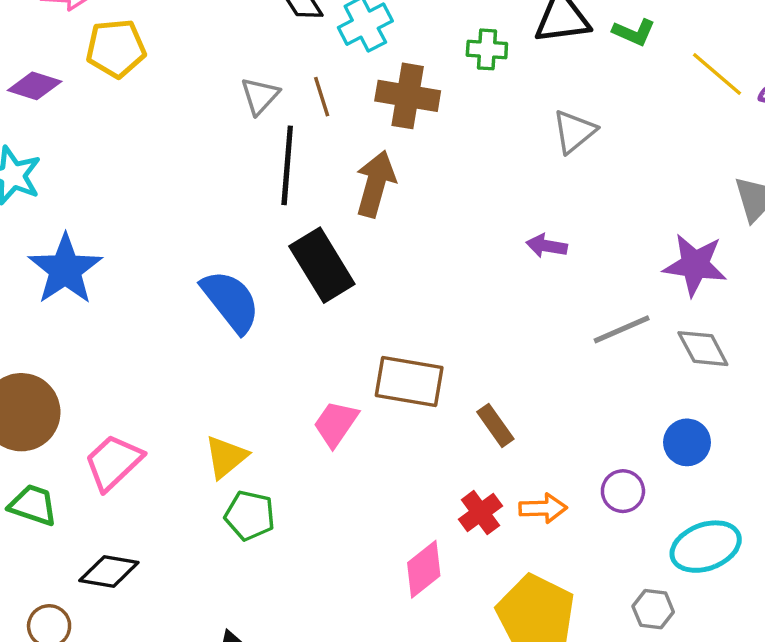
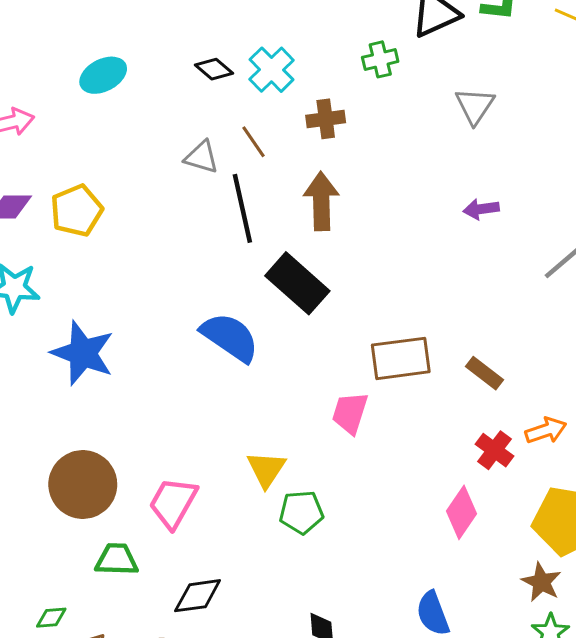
yellow pentagon: (116, 48) -> (77, 211), moved
gray triangle: (260, 96) -> (201, 157), turned -39
brown cross: (408, 96) -> (326, 119), size x0.7

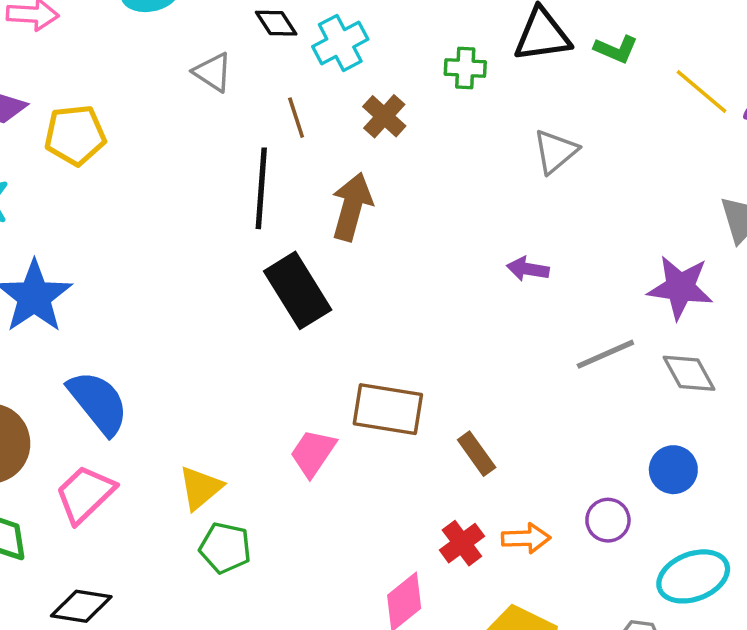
brown cross: (326, 119) -> (384, 116), turned 33
gray triangle: (201, 157) -> (213, 72), moved
blue semicircle: (230, 337) -> (98, 403), moved

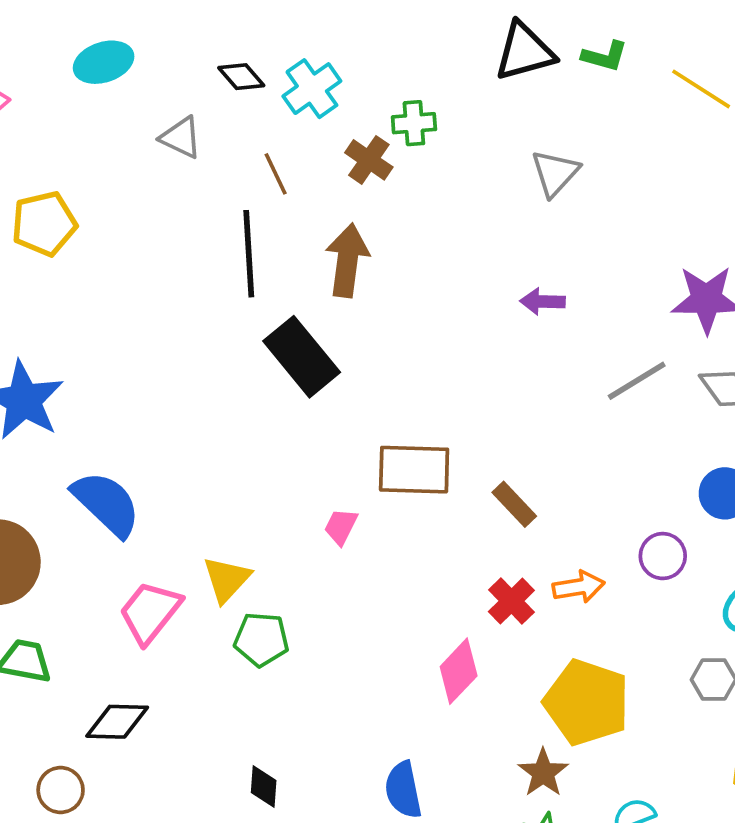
green cross: (465, 68) -> (414, 123), moved
pink trapezoid: (313, 453) -> (341, 527), size x0.7
pink trapezoid: (85, 494) -> (150, 612), moved

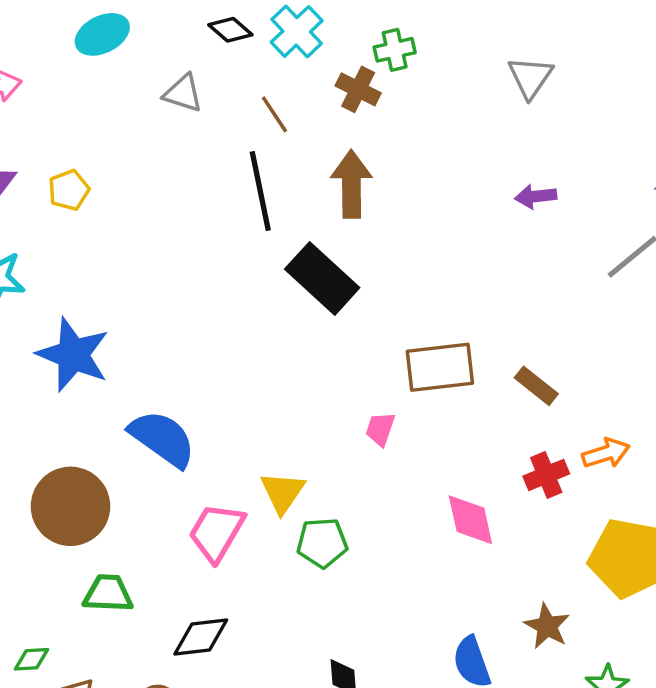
yellow pentagon: (44, 224) -> (69, 190), size x0.7
red cross: (511, 601) -> (546, 475), turned 30
pink diamond: (459, 671) -> (470, 520), moved, turned -48
brown star: (543, 773) -> (547, 626), moved

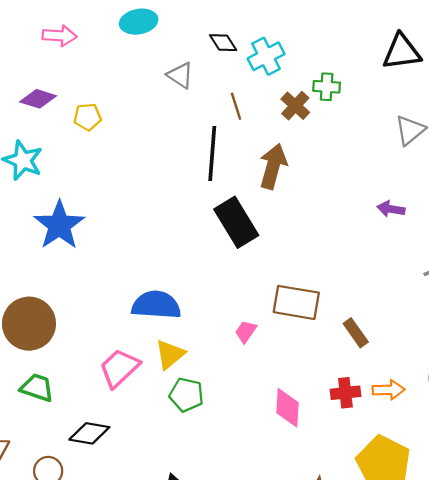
blue semicircle: (162, 439) -> (156, 305), moved, turned -48

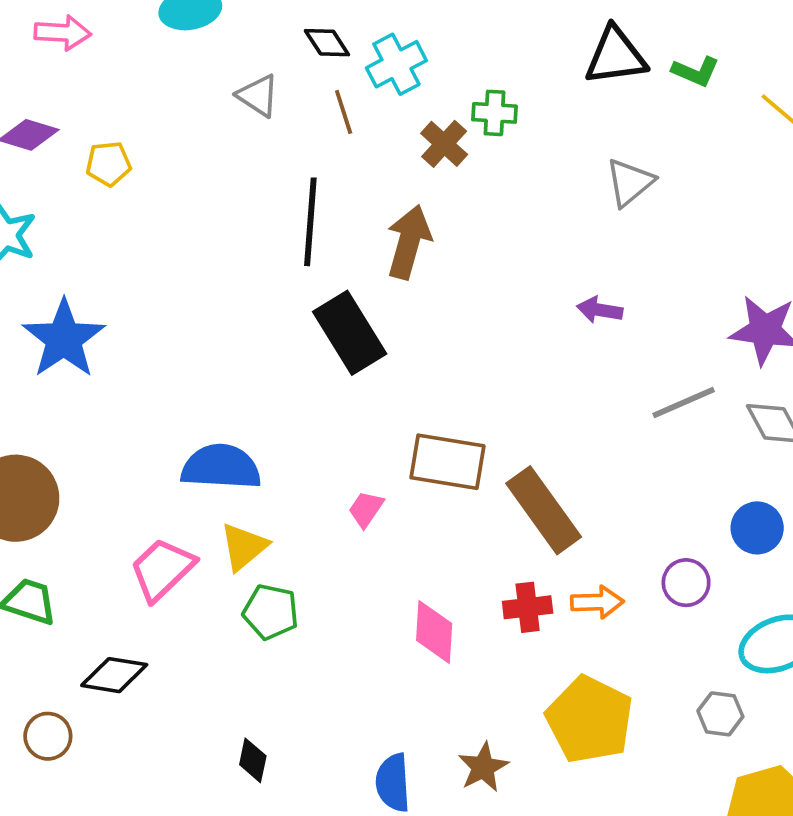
brown line: (236, 106) -> (344, 112), moved
brown rectangle: (356, 333) -> (544, 510), size x1.8

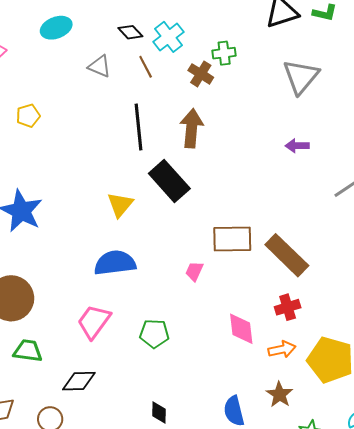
gray triangle: (630, 182) -> (301, 77), size x1.4
yellow triangle: (244, 547) -> (120, 205), moved
orange arrow: (597, 602) -> (282, 349), moved

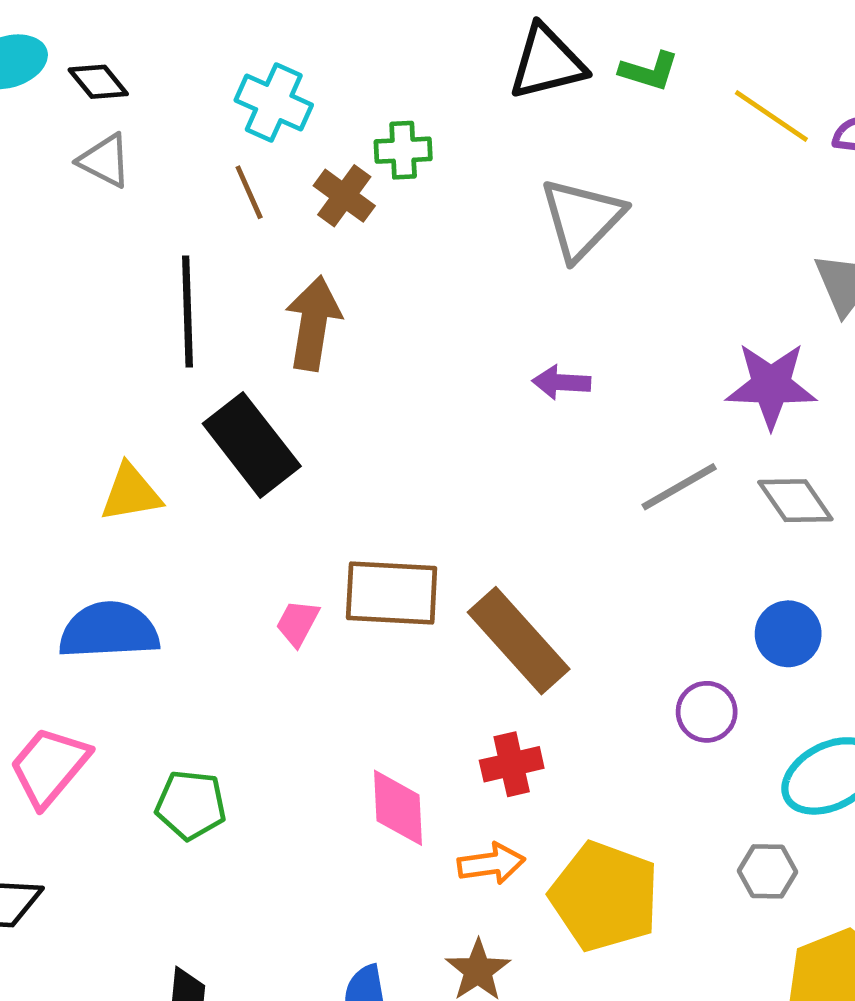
black diamond: (130, 32) -> (98, 82), moved
cyan cross: (169, 37) -> (274, 103), turned -32
brown line: (146, 67) -> (249, 192), moved
yellow triangle: (120, 205) -> (131, 493), turned 36
pink trapezoid: (194, 271) -> (298, 623), moved

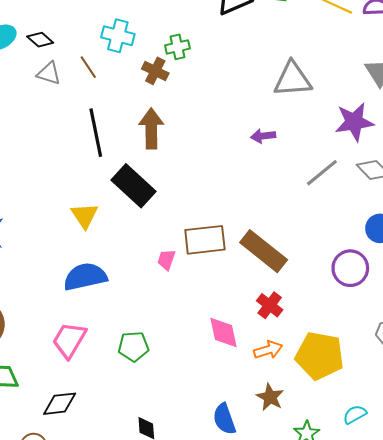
brown line: (249, 192) -> (88, 67), moved
gray triangle: (582, 219) -> (293, 79), moved, turned 51
yellow triangle: (131, 493) -> (85, 216), turned -44
purple circle: (707, 712) -> (350, 268), size x1.4
red cross: (512, 764) -> (270, 305), turned -30

